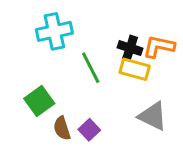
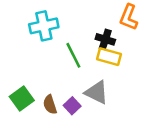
orange L-shape: (159, 47) -> (129, 17), moved, turned -80
green square: (39, 101) -> (22, 98), moved
gray triangle: (153, 116) -> (97, 92), moved

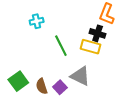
cyan cross: (44, 26) -> (37, 21), size x0.6
black cross: (105, 39) -> (98, 33), moved

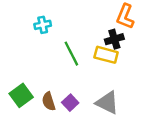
black cross: (98, 33) -> (114, 39), turned -35
gray triangle: (80, 76) -> (107, 103), moved

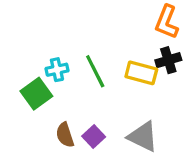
cyan cross: (43, 25) -> (57, 70), moved
black cross: (114, 39) -> (168, 60), moved
green square: (21, 95) -> (36, 94), moved

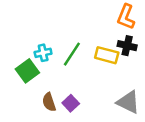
black cross: (168, 60) -> (127, 46), turned 30
green line: (95, 71) -> (72, 54), turned 60
gray triangle: (143, 136) -> (128, 102), moved

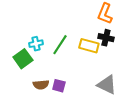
brown semicircle: (49, 102) -> (41, 85), turned -77
purple square: (71, 103) -> (59, 86), turned -32

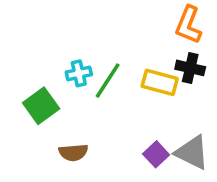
cyan cross: (36, 44) -> (79, 73), moved
purple square: (59, 86) -> (156, 154), moved, turned 32

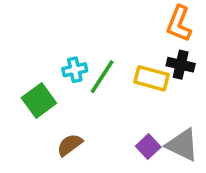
brown semicircle: (73, 152) -> (70, 145), turned 148

